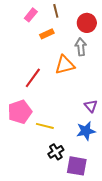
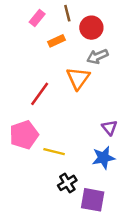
red circle: (87, 23) -> (91, 28), moved
gray arrow: (81, 47) -> (97, 57), turned -108
orange triangle: (65, 65) -> (78, 78), turned -40

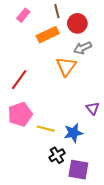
pink rectangle: (37, 18) -> (23, 15), moved
orange rectangle: (56, 41) -> (48, 35), size x1.5
red line: (40, 94) -> (19, 80), moved
blue star: (103, 158) -> (73, 133), moved

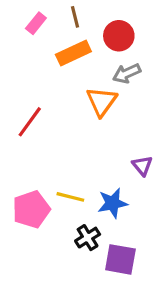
brown line: (57, 11) -> (75, 17), moved
pink pentagon: (20, 114) -> (31, 209), moved

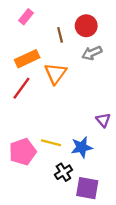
brown line: (75, 17) -> (60, 35), moved
orange rectangle: (73, 53) -> (27, 59), moved
orange triangle: (102, 101) -> (56, 73), moved

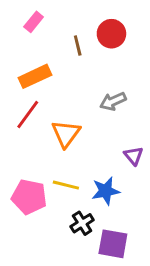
gray arrow: (92, 53) -> (113, 101), moved
orange triangle: (56, 73) -> (66, 134), moved
pink pentagon: (23, 152) -> (29, 197), turned 30

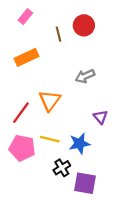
red line: (28, 115) -> (21, 113), moved

